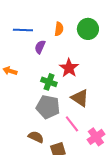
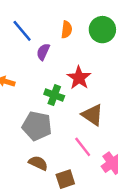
blue line: (23, 30) -> (22, 31), turned 48
gray pentagon: (48, 107) -> (37, 126), moved

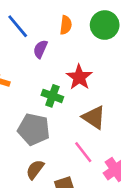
brown semicircle: (38, 163) -> (35, 170), turned -78

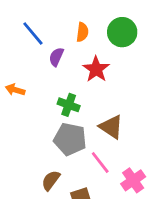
red star: (79, 77) -> (96, 69), moved
gray pentagon: (34, 129) -> (70, 139), moved

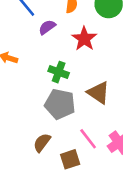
purple semicircle: (56, 57) -> (47, 27), turned 30
pink line: (100, 162) -> (88, 139), moved

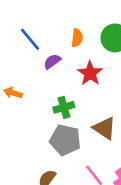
green cross: (59, 72) -> (64, 107), turned -36

